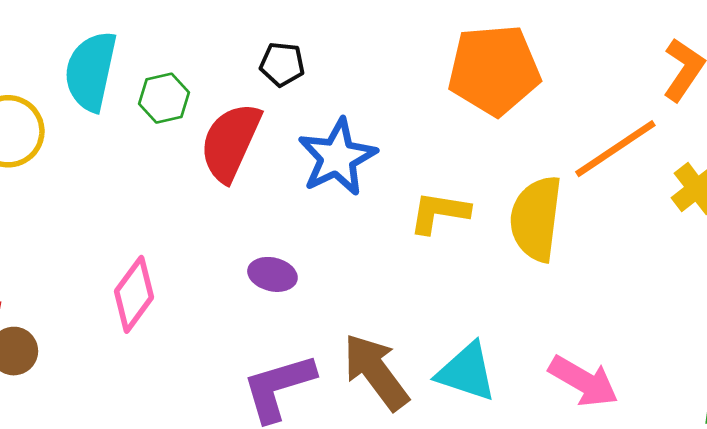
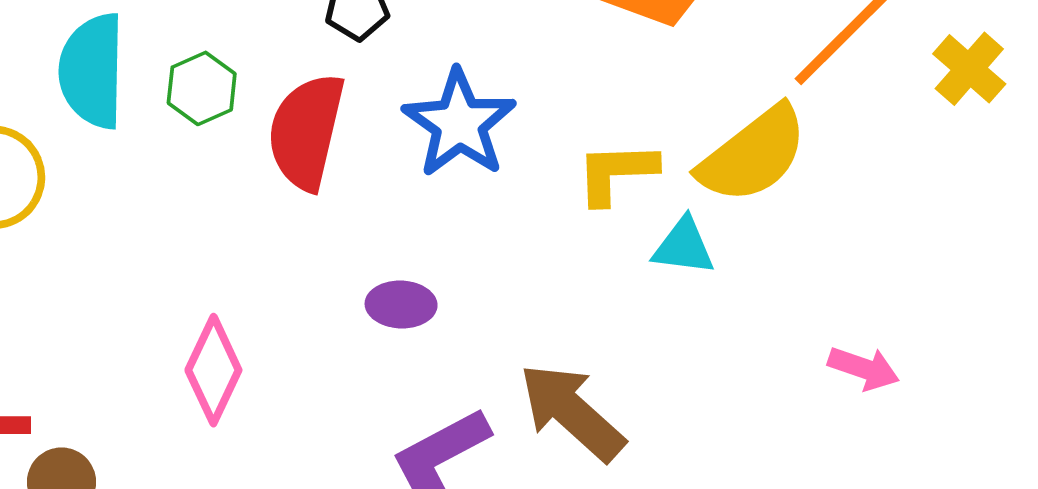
yellow semicircle: (536, 219) -> (753, 155), turned -124
cyan triangle: (467, 372) -> (684, 246), moved, size x0.7
pink arrow: (583, 381) -> (864, 368), size x0.7

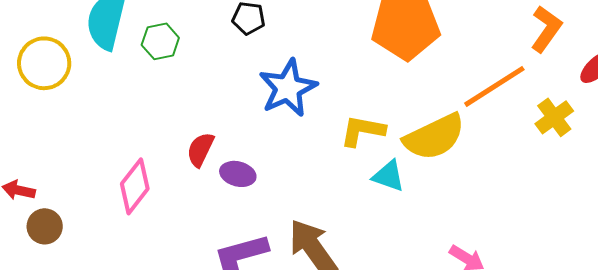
red semicircle: (306, 132) -> (200, 150), moved, size x0.6

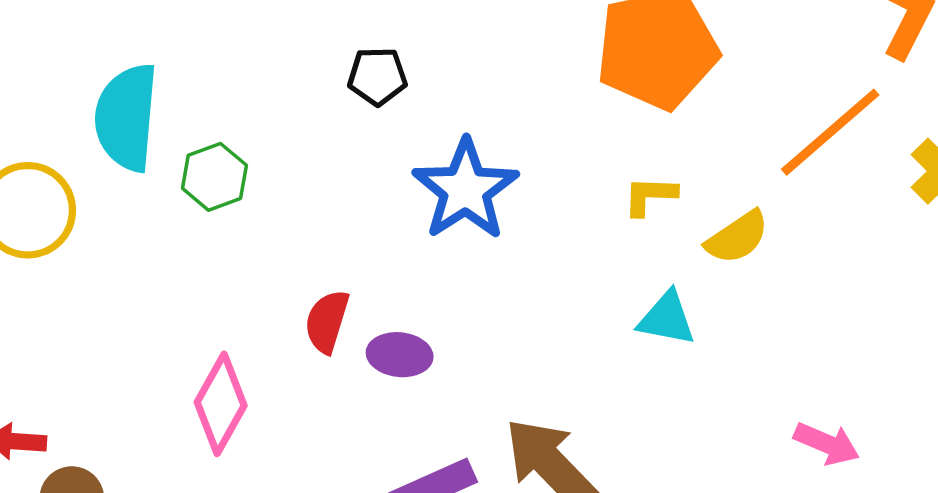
green hexagon: (160, 41) -> (214, 177), moved
yellow L-shape: (363, 131) -> (650, 196), moved, size x0.7
yellow semicircle: (434, 137) -> (737, 237), size x0.6

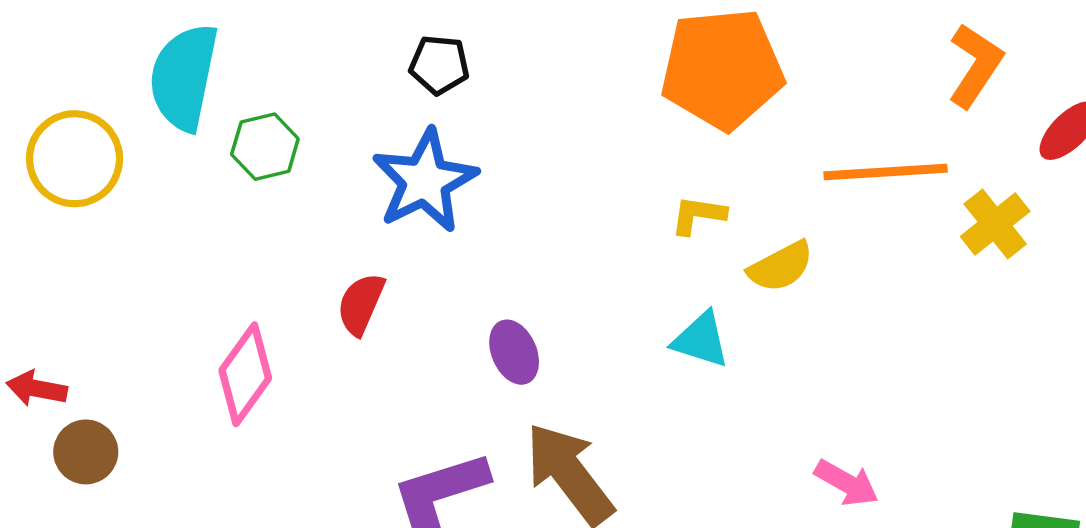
orange line: (830, 132) -> (886, 172), turned 31
blue star: (465, 190) -> (425, 181), moved
purple ellipse: (400, 355) -> (514, 352), moved, turned 54

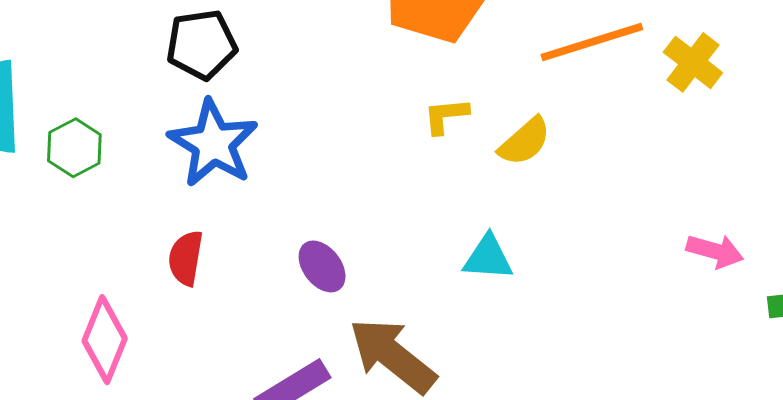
black pentagon: (439, 65) -> (202, 45), size x1.4
cyan triangle: (701, 340) -> (488, 258), moved
pink arrow: (847, 483) -> (715, 251), moved

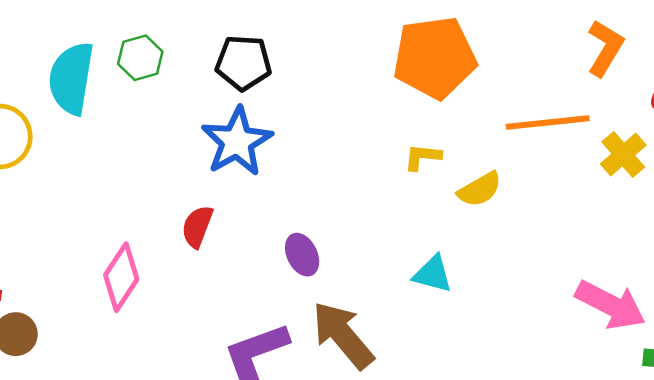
green hexagon: (74, 148) -> (140, 58), moved
pink arrow: (715, 251) -> (610, 305), size x1.6

